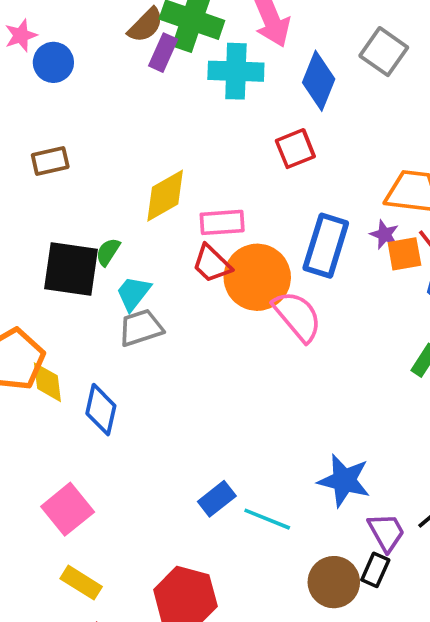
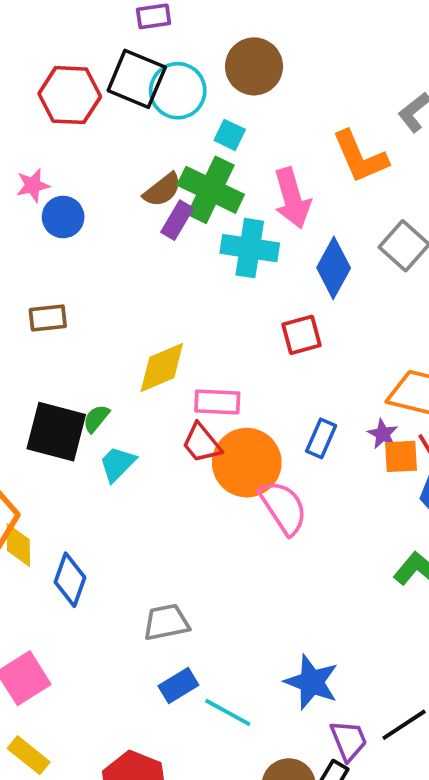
blue rectangle: (326, 246) -> (321, 438), size x0.6
gray trapezoid: (141, 328) -> (166, 622), moved

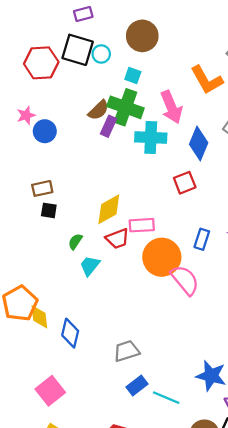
cyan circle: (178, 91) -> (101, 54), size x0.6
black square: (56, 432) -> (49, 210), moved, size x0.5
red trapezoid: (202, 443) -> (117, 239), moved, turned -65

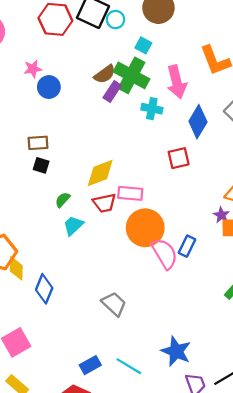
cyan cross: (151, 137) -> (152, 109), size x0.7
blue rectangle: (202, 239) -> (187, 246), moved
gray trapezoid: (126, 351) -> (114, 304), moved, turned 52
blue rectangle: (137, 386) -> (90, 365), moved

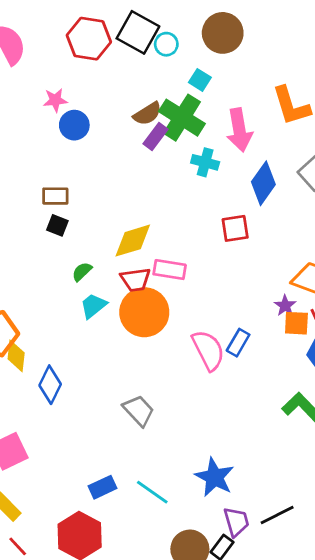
orange circle: (145, 228) -> (144, 312), moved

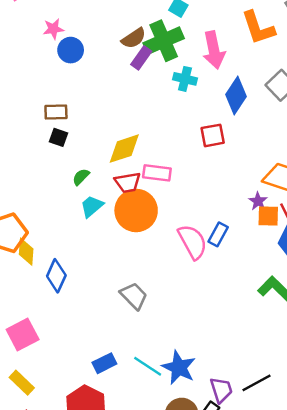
green cross: (182, 118) -> (164, 41), turned 36
blue star: (214, 477) -> (179, 368), moved

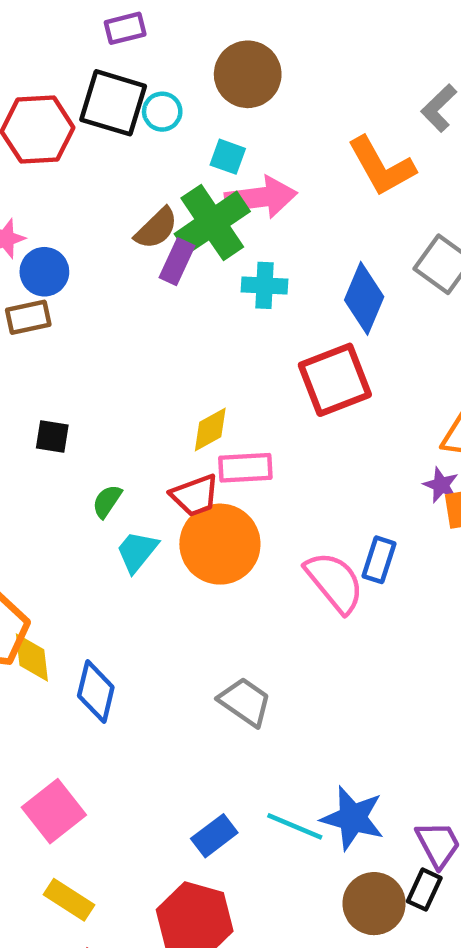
pink arrow: (214, 50) -> (261, 197), moved, turned -75
brown rectangle: (56, 112) -> (28, 317), moved
red square: (213, 135) -> (335, 380), size x1.5
yellow diamond: (124, 149) -> (210, 430), moved, size x0.7

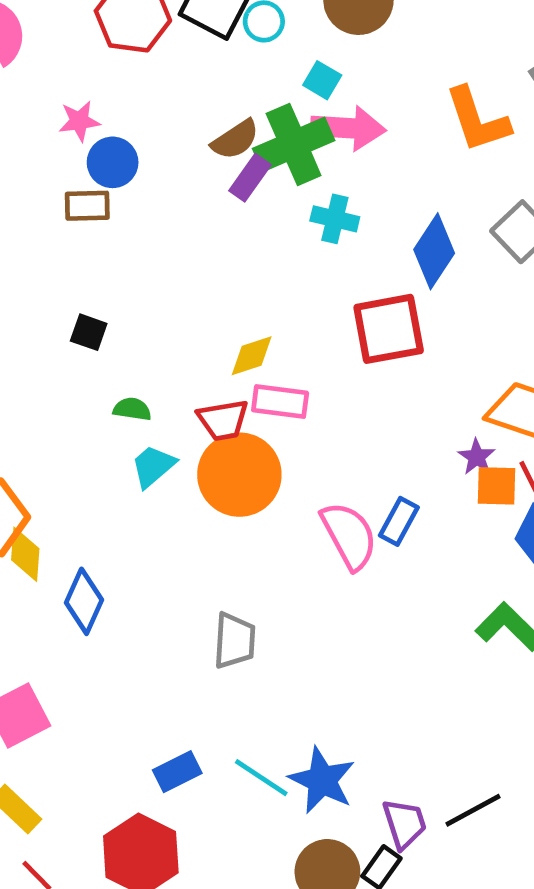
green semicircle: (107, 501) -> (132, 409), turned 54
gray trapezoid: (245, 702) -> (234, 641), turned 48

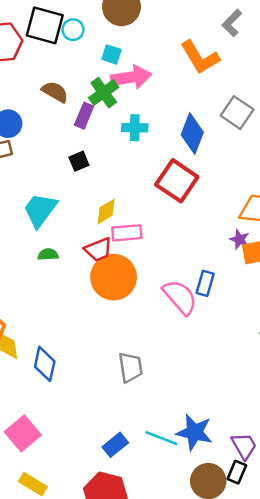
brown semicircle: (235, 140) -> (55, 92), moved, turned -104
green cross: (294, 144) -> (104, 93), size x0.7
red square: (389, 329) -> (177, 181), turned -33
black square: (89, 332) -> (79, 161), moved, turned -30
cyan trapezoid: (153, 466) -> (40, 210), moved, size x1.4

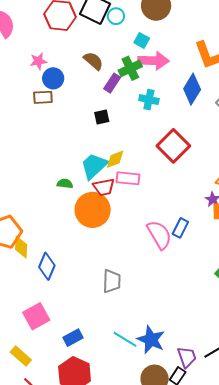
blue diamond: (192, 134) -> (192, 89), moved
cyan trapezoid: (40, 210) -> (94, 166), moved
orange circle: (114, 277) -> (93, 210), moved
pink square: (23, 433) -> (36, 316), moved
blue rectangle: (115, 445) -> (73, 338), moved

